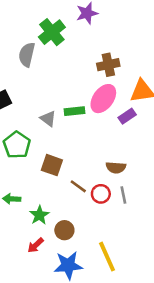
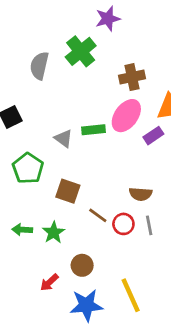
green cross: (52, 32) -> (81, 51), moved
green star: (39, 215) -> (54, 233), moved

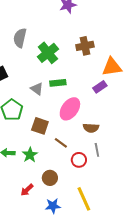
green cross: (81, 51) -> (48, 53), moved
pink ellipse: (126, 116) -> (70, 109), moved
red circle: (123, 224) -> (79, 160), moved
blue star: (86, 305) -> (53, 206), size x0.7

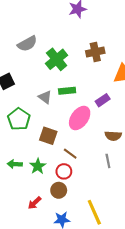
gray semicircle: (20, 38) -> (27, 44), turned -132
purple rectangle: (100, 87) -> (103, 100), moved
brown semicircle: (91, 128) -> (113, 136), moved
red circle: (79, 160) -> (64, 171), moved

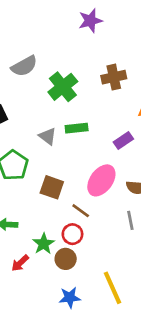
pink ellipse: (80, 118) -> (101, 180), moved
green star: (38, 166) -> (44, 244), moved
red arrow: (35, 203) -> (20, 263), moved

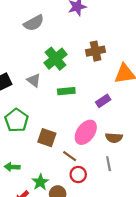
gray semicircle: (24, 66) -> (34, 23), moved
gray triangle: (48, 136) -> (34, 80), moved
red circle: (72, 234) -> (78, 175), moved

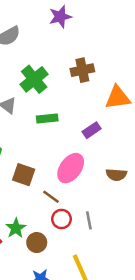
brown semicircle: (114, 138) -> (116, 175), moved
gray line: (109, 164) -> (89, 220), moved

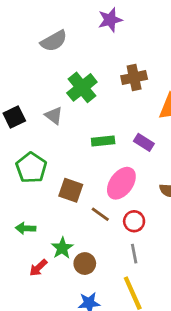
green rectangle: (47, 118) -> (103, 141), moved
purple rectangle: (92, 130) -> (144, 142), turned 66
red circle: (62, 219) -> (134, 221), moved
gray line: (89, 220) -> (134, 254), moved

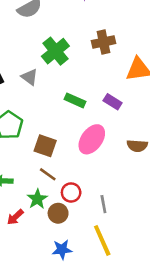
green rectangle: (103, 141) -> (75, 100), turned 30
brown line: (100, 214) -> (48, 174), moved
red circle: (134, 221) -> (71, 192), moved

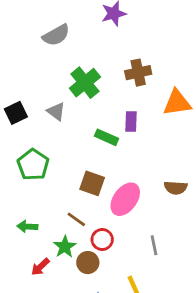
purple rectangle: (113, 102) -> (131, 121), moved, turned 60
pink ellipse: (92, 139) -> (125, 199), moved
brown square: (45, 146) -> (92, 183), moved
gray line: (103, 204) -> (154, 245), moved

